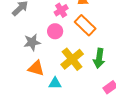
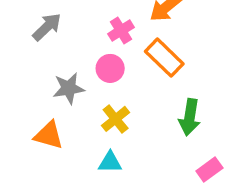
yellow cross: (72, 59) -> (116, 119), moved, size x0.7
orange triangle: (36, 68) -> (49, 135), moved

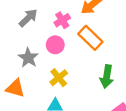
gray arrow: (47, 27) -> (28, 18), moved
gray star: (69, 88) -> (28, 58), turned -30

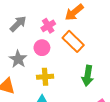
yellow cross: (59, 78) -> (45, 77), turned 35

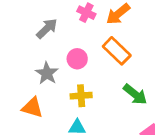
pink cross: (48, 26) -> (86, 13), moved, turned -32
green arrow: (88, 76) -> (135, 94), turned -60

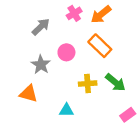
pink cross: (86, 13) -> (74, 13), turned 32
yellow cross: (81, 96) -> (88, 84), moved

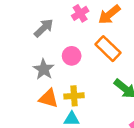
yellow cross: (88, 84) -> (74, 96), moved
orange triangle: (29, 94) -> (49, 98), moved

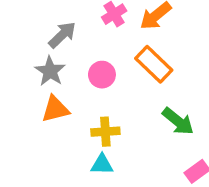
gray star: (44, 69) -> (50, 71), moved
orange triangle: (49, 98) -> (55, 109), moved, turned -30

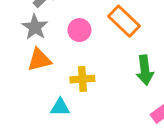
green arrow: (178, 121) -> (145, 70), turned 44
cyan triangle: (102, 164) -> (60, 107), moved

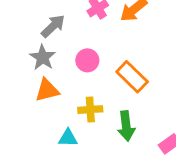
orange rectangle: (124, 21) -> (132, 77), moved
green arrow: (145, 70) -> (126, 126), moved

